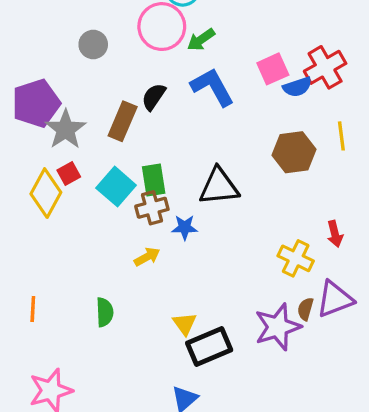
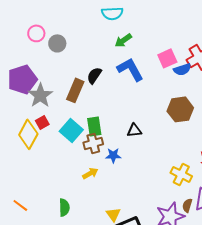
pink circle: (162, 27) -> (36, 33), moved, size x0.6
black triangle: (219, 187) -> (134, 130), size x0.6
orange line: (33, 309) -> (20, 205), turned -56

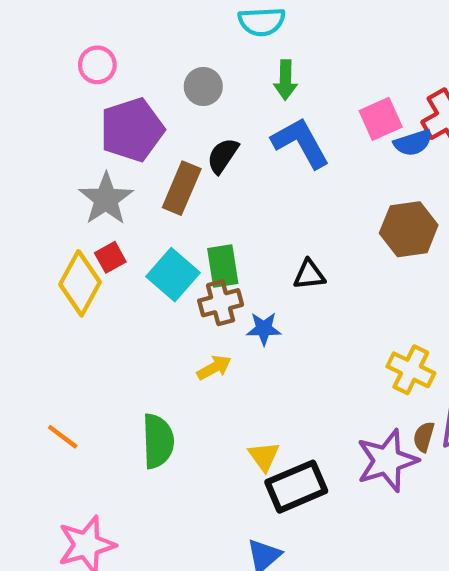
green arrow: (123, 40) -> (285, 80), turned -54
gray circle: (57, 43) -> (203, 86), moved
purple pentagon: (22, 79) -> (132, 130), moved
green semicircle: (64, 207) -> (158, 441), size x1.4

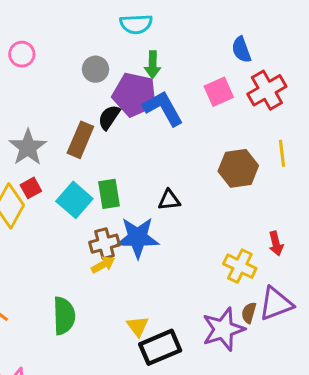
purple pentagon: (132, 130) -> (135, 95), moved, turned 30
blue semicircle: (413, 143) -> (241, 50), moved, turned 88
brown cross: (221, 303) -> (105, 244), moved
blue star: (264, 329) -> (138, 238), size x1.8

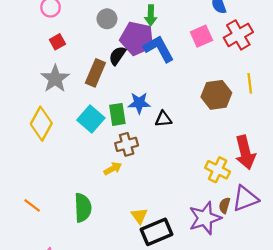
red square: (31, 188) -> (57, 42), moved
blue star: (138, 238) -> (139, 103), moved, size x0.7
brown cross: (105, 244) -> (127, 144), moved
red arrow: (276, 244) -> (245, 152), size x1.8

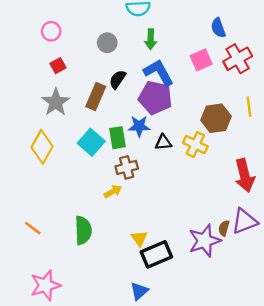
purple pentagon: (137, 38) -> (155, 98), moved
yellow cross: (218, 170) -> (195, 145), moved

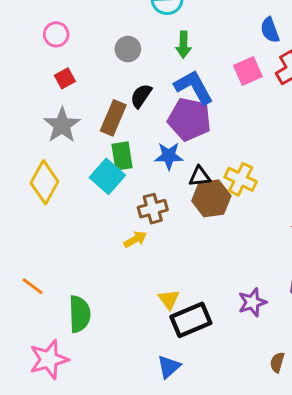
brown hexagon: (216, 118) -> (211, 198), moved
green rectangle: (118, 138) -> (122, 156), moved
brown semicircle: (224, 228) -> (277, 362), moved
green semicircle: (83, 230) -> (80, 314), moved
purple star: (204, 241) -> (252, 302), size x0.7

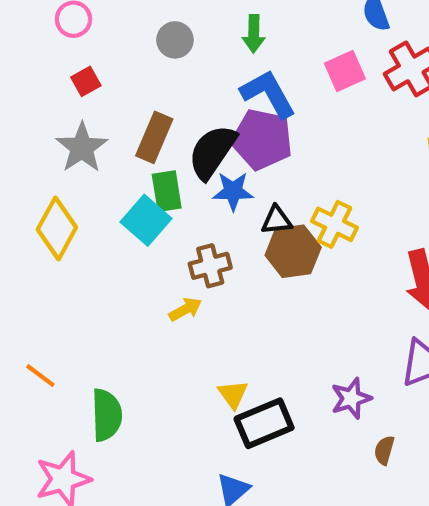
black semicircle: (141, 96) -> (212, 152), moved, size x1.6
brown semicircle: (277, 362) -> (384, 450), moved

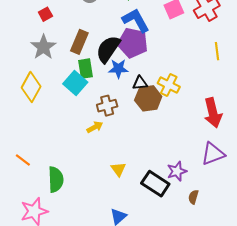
black rectangle: (264, 423) -> (155, 184), moved, turned 56

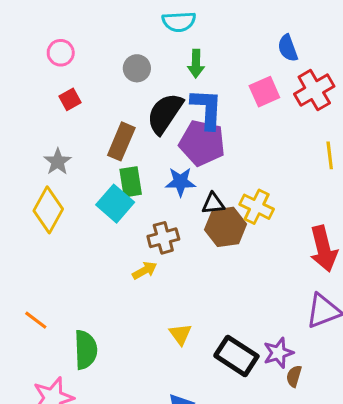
blue L-shape: (136, 20) -> (207, 109), turned 32
gray star: (43, 47) -> (58, 162), moved, size x0.7
black semicircle: (108, 49) -> (165, 113), moved
purple star: (177, 171) -> (278, 353), moved

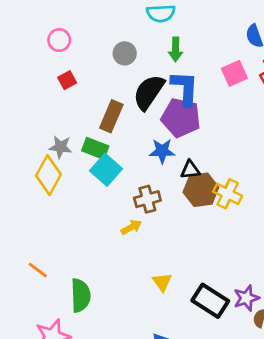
gray star: (58, 162) -> (61, 147), moved, turned -30
green rectangle: (131, 182) -> (95, 148), moved, turned -60
yellow cross: (257, 207) -> (228, 194), moved

